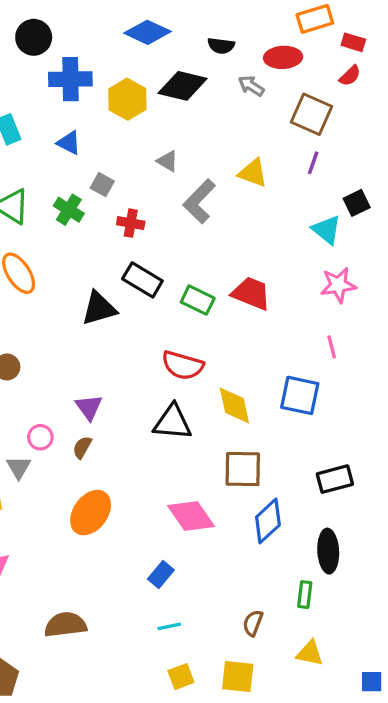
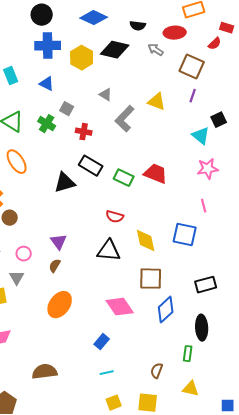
black circle: (34, 37) -> (42, 15), moved
red rectangle: (353, 42) -> (227, 28), moved
red semicircle: (183, 365) -> (115, 217), size x0.7
pink circle: (40, 437) -> (24, 254), moved

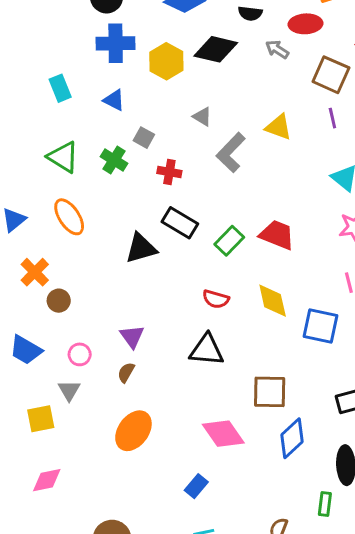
purple line: (193, 96) -> (332, 118), turned -32
green rectangle: (124, 178) -> (229, 241), turned -72
yellow diamond: (146, 241) -> (273, 301), moved

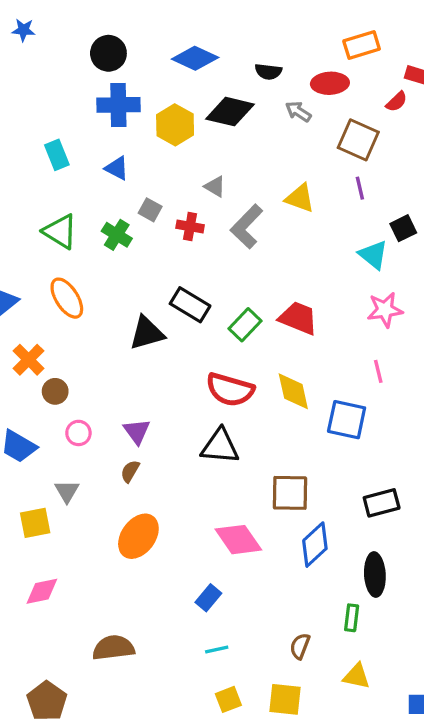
red cross: (169, 172) -> (190, 226), moved
red semicircle: (216, 299) -> (230, 390), size x1.6
pink circle: (80, 354) -> (78, 433), moved

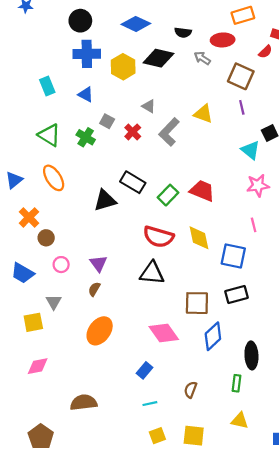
red cross: (190, 226) -> (133, 132), turned 35
black rectangle: (382, 503) -> (236, 294), moved
brown semicircle: (300, 646) -> (190, 390), moved

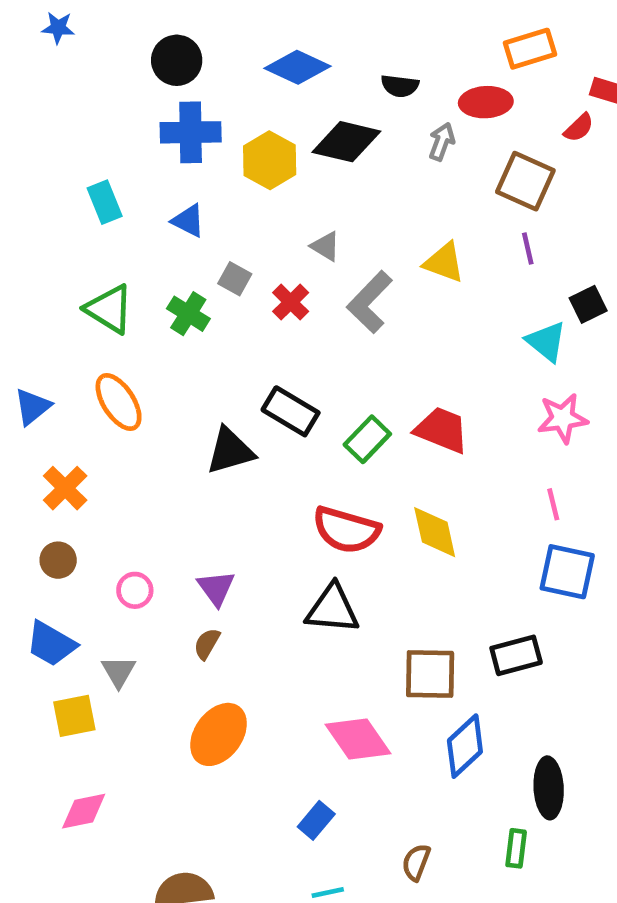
gray arrow: (202, 58) -> (442, 142), turned 77
brown circle: (46, 238) -> (58, 560), moved
blue square: (233, 256) -> (567, 572), moved
blue trapezoid: (23, 273) -> (51, 644), moved

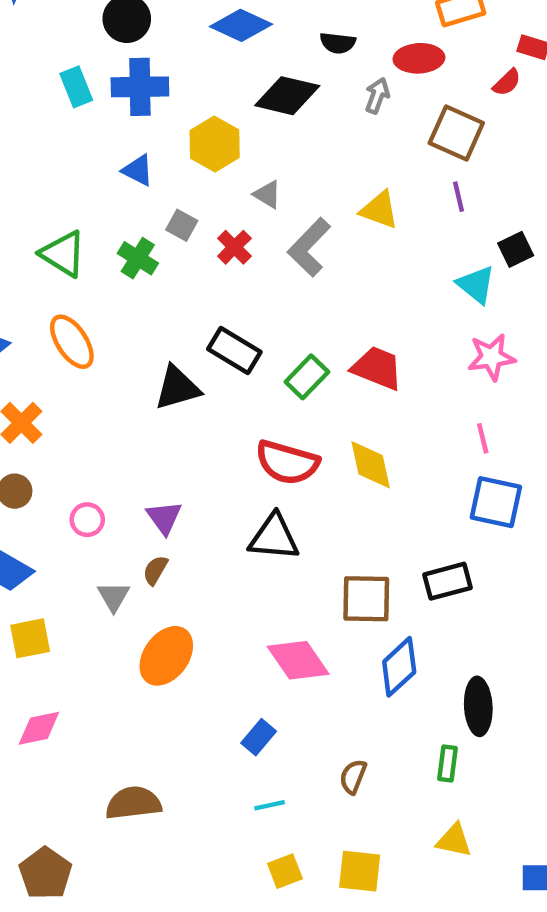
yellow hexagon: (270, 160) -> (215, 144), moved
cyan rectangle: (105, 202) -> (76, 87), moved
gray triangle: (119, 672) -> (114, 597), moved

